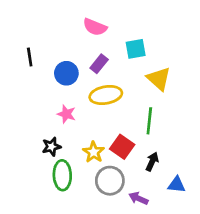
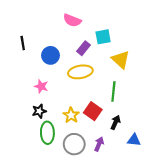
purple rectangle: (99, 64) -> (83, 48), moved
pink star: (66, 114) -> (41, 86), moved
gray circle: (110, 181) -> (74, 144), moved
purple arrow: (138, 198) -> (99, 144), moved, turned 88

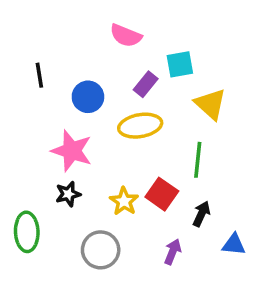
pink star: (41, 86) -> (72, 151), size x1.6
green ellipse: (47, 133) -> (27, 232), moved
gray circle: (74, 144) -> (101, 250), moved

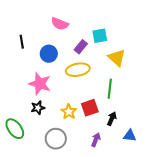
pink semicircle: (126, 36) -> (60, 24), moved
red square: (162, 194) -> (90, 108), turned 36
green ellipse: (27, 232) -> (15, 129), turned -35

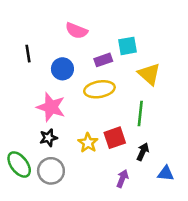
purple rectangle: (81, 47) -> (103, 60), turned 32
gray circle: (56, 139) -> (51, 171), moved

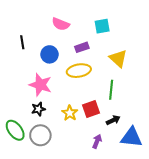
cyan square: (127, 46) -> (102, 26), moved
black arrow: (143, 152) -> (113, 120), turned 40
blue triangle: (166, 173) -> (131, 137), size x1.6

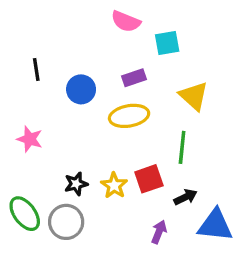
pink semicircle: (61, 24) -> (126, 21), moved
pink star: (40, 85) -> (30, 139), moved, size x0.7
black star: (38, 109) -> (76, 184), moved

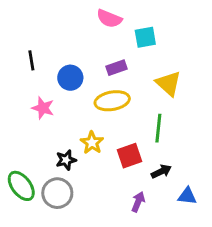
pink star: (30, 139) -> (43, 108), moved
yellow star: (114, 185) -> (92, 143), moved
blue triangle: (215, 225) -> (187, 196), size x0.6

